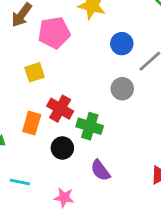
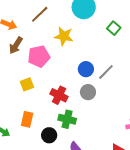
blue circle: (122, 44) -> (86, 69), moved
red cross: (60, 109) -> (59, 95), moved

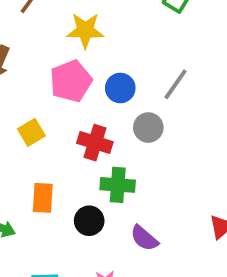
pink pentagon: (39, 56) -> (71, 81), moved
blue circle: (86, 69) -> (120, 88), moved

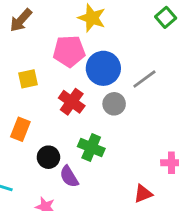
blue circle: (120, 88) -> (103, 68), size x1.5
green cross: (118, 185) -> (91, 148), moved
purple semicircle: (144, 238) -> (69, 177), moved

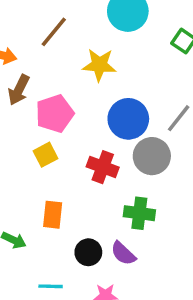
pink pentagon: (69, 51) -> (55, 114), moved
gray circle: (114, 104) -> (152, 156), size x1.4
black circle: (48, 157) -> (88, 252), moved

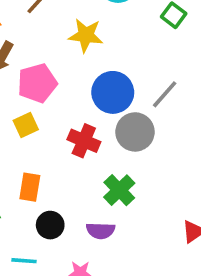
green cross: (139, 213) -> (119, 190), turned 36
black circle: (88, 252) -> (50, 225), moved
purple semicircle: (123, 253) -> (101, 231), turned -44

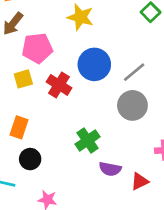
gray circle: (135, 132) -> (132, 105), moved
red cross: (84, 141) -> (59, 85), moved
purple semicircle: (101, 231) -> (110, 169), moved

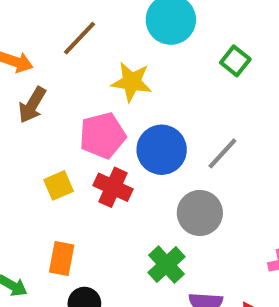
pink pentagon: (37, 48) -> (102, 135), moved
gray circle: (132, 105) -> (200, 213), moved

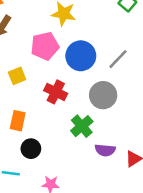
red cross: (113, 187) -> (56, 92), moved

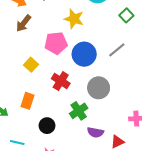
gray line: (118, 59) -> (117, 50), moved
yellow square: (17, 76) -> (31, 65), turned -32
black circle: (31, 149) -> (47, 126), moved

